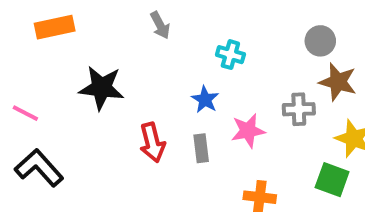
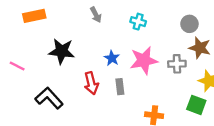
cyan cross: (230, 55) -> (138, 22), moved
blue star: (205, 99) -> (112, 58), moved
pink star: (248, 131) -> (144, 60), moved, size x1.4
black L-shape: (39, 168) -> (49, 98), moved

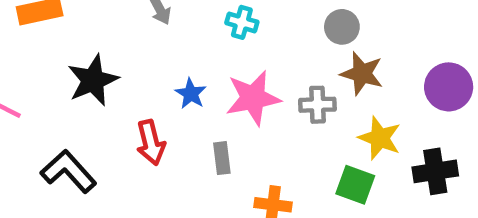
black star: (62, 51) -> (93, 80), turned -30
gray rectangle: (120, 87) -> (222, 158), moved

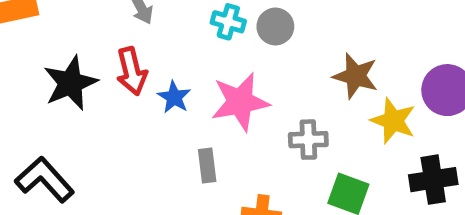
gray circle: (342, 27) -> (275, 26), moved
gray cross: (317, 105) -> (308, 140), moved
yellow star: (380, 138) -> (393, 121), moved
red arrow: (151, 142) -> (132, 71), moved

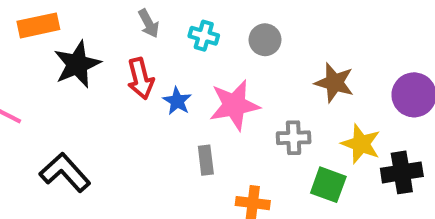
cyan cross: (228, 22) -> (204, 36), moved
black star: (70, 83) -> (77, 64), moved
yellow star: (393, 121) -> (361, 144), moved

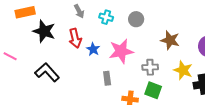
black star: (77, 64) -> (44, 31), turned -30
black L-shape: (65, 172) -> (47, 72), moved
green square: (328, 185) -> (153, 90), moved

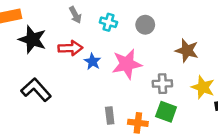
red arrow: (75, 38) -> (70, 48), turned -78
gray rectangle: (107, 78) -> (110, 115), moved

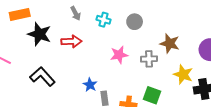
blue star: (92, 62) -> (90, 85), moved
pink star: (127, 64) -> (119, 55), size x0.7
gray cross: (162, 84) -> (149, 59), moved

